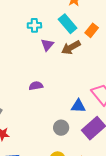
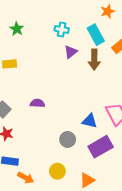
brown arrow: (71, 47) -> (94, 60), turned -72
purple semicircle: (36, 86) -> (37, 103), moved

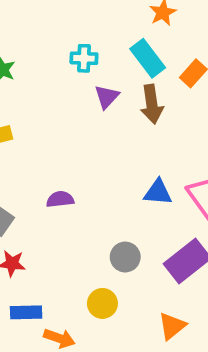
blue triangle: (90, 121) -> (158, 192), moved
yellow circle: (57, 171) -> (102, 303), moved

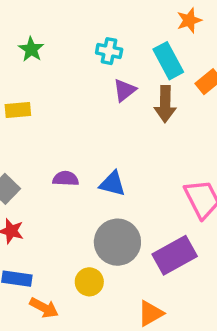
blue triangle: (158, 192) -> (112, 184), moved
gray circle: (125, 257) -> (117, 242), size x1.6

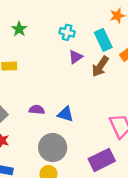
brown arrow: (165, 104) -> (100, 66), turned 30
gray circle: (117, 242) -> (53, 148), moved

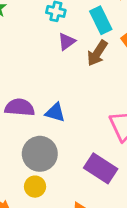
purple semicircle: (37, 110) -> (20, 107), size x1.5
purple rectangle: (102, 160) -> (101, 168), turned 60

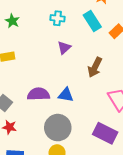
purple triangle: (67, 42) -> (64, 48), moved
brown arrow: (97, 53) -> (95, 67), moved

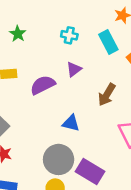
purple semicircle: (38, 94) -> (43, 85), moved, turned -30
purple rectangle: (105, 133) -> (90, 172), moved

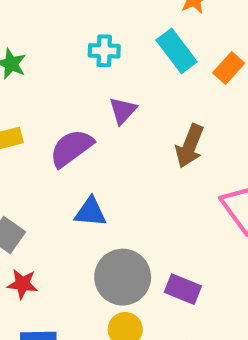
blue triangle: (71, 123) -> (90, 212), moved
purple rectangle: (90, 172) -> (183, 289), size x0.7

